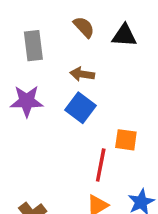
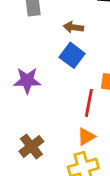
purple star: (27, 101) -> (27, 81), moved

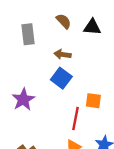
purple star: (27, 81) -> (23, 100), turned -30

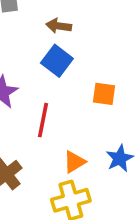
red line: (76, 119) -> (43, 120), moved

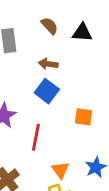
orange triangle: (74, 162) -> (60, 170), turned -36

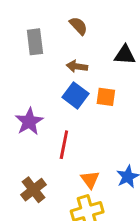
black triangle: (82, 33) -> (125, 55), moved
orange square: (84, 117) -> (106, 97), moved

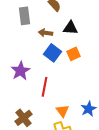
black triangle: (125, 55) -> (70, 28), moved
brown arrow: (77, 66) -> (46, 33), moved
orange square: (106, 97) -> (74, 54), turned -32

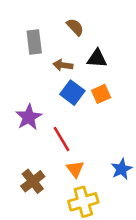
red line: (44, 87) -> (61, 139), turned -42
orange triangle: (62, 111) -> (75, 169), moved

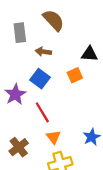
brown semicircle: (75, 27) -> (53, 20), size x1.5
black triangle: (97, 58) -> (89, 54), moved
blue square: (72, 93) -> (40, 79), moved

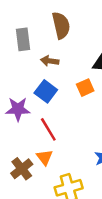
brown semicircle: (53, 20) -> (61, 25), turned 30
purple star: (15, 94) -> (18, 109), turned 30
orange triangle: (53, 137) -> (45, 157), moved

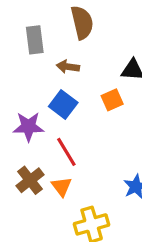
brown cross: (22, 169) -> (30, 180), moved

